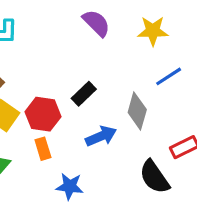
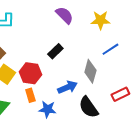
black rectangle: (84, 94) -> (55, 51), moved
black semicircle: (154, 177) -> (88, 107), moved
blue star: (70, 186) -> (47, 109), moved

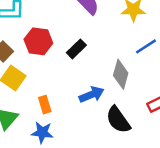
red hexagon: (30, 73) -> (38, 41), moved
blue star: (47, 109) -> (42, 132), moved

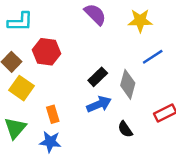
black rectangle: (76, 49) -> (98, 77), moved
black semicircle: (118, 120) -> (125, 129), size x0.6

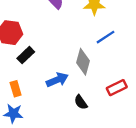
black rectangle: (98, 77) -> (26, 55), moved

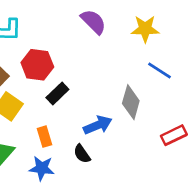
blue line: (105, 37) -> (160, 70), turned 66
black semicircle: (81, 102) -> (82, 154), moved

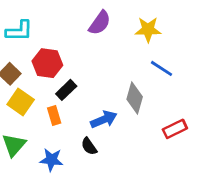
purple semicircle: (93, 22) -> (100, 23), turned 80
orange rectangle: (45, 137) -> (54, 115), moved

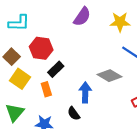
gray diamond: (135, 98) -> (109, 76), turned -75
blue arrow: (104, 119) -> (85, 92), turned -66

